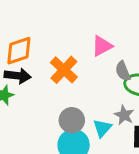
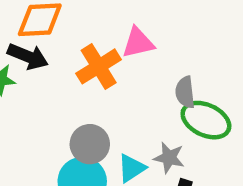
pink triangle: (102, 46) -> (138, 43), moved
gray star: (124, 115) -> (169, 158), turned -30

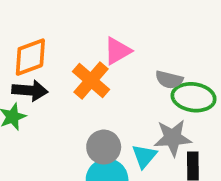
gray semicircle: (185, 92) -> (169, 80), turned -52
gray star: (169, 158) -> (173, 138), size x1.4

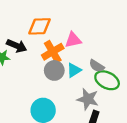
orange diamond: (30, 57) -> (39, 26), moved
gray circle: (104, 147) -> (54, 70), moved
cyan triangle: (144, 156) -> (74, 70), moved

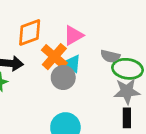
cyan triangle: (74, 70) -> (72, 64), moved, turned -35
gray star: (88, 99) -> (127, 91), moved

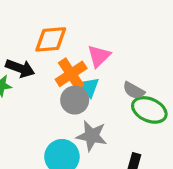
pink triangle: (73, 35) -> (99, 56), turned -30
gray star: (127, 91) -> (92, 136), moved

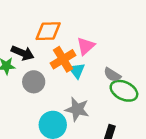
gray circle: (75, 100) -> (34, 82), moved

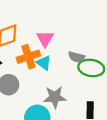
orange cross: (63, 59) -> (28, 57), turned 30

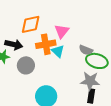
gray star: (55, 97) -> (90, 81), moved

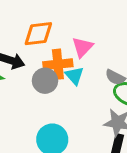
gray circle: (26, 65) -> (45, 81), moved

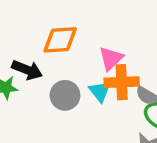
orange cross: (58, 64) -> (122, 82), moved

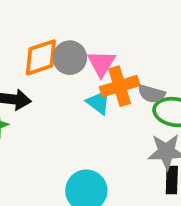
gray circle: (65, 95) -> (70, 58), moved

